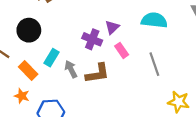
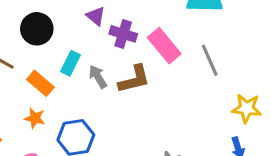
purple triangle: (112, 27) -> (96, 16), moved, turned -32
pink rectangle: (122, 50) -> (164, 46), size x1.6

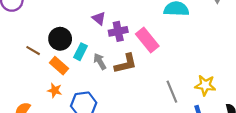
black circle: (37, 29) -> (60, 39), moved
purple cross: (123, 34) -> (118, 31), turned -30
gray line: (210, 60) -> (172, 92), moved

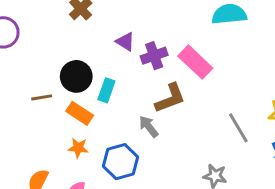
brown line: (33, 51) -> (42, 97), turned -32
gray arrow: (100, 61) -> (149, 127), moved

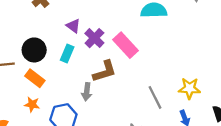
purple cross: (154, 56) -> (94, 38), turned -30
cyan rectangle: (106, 90) -> (67, 53), moved
gray arrow: (149, 127) -> (87, 92), turned -138

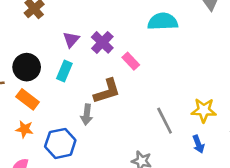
purple triangle: (73, 26) -> (71, 40), turned 35
purple cross: (94, 38) -> (102, 42), moved
pink rectangle: (125, 45) -> (131, 61), size x0.6

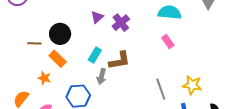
pink rectangle: (131, 61) -> (168, 41), moved
cyan rectangle: (64, 71) -> (95, 55), moved
orange star: (25, 129) -> (44, 78), moved

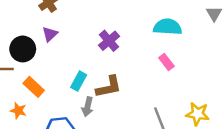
purple triangle: (97, 17) -> (50, 34), moved
black circle: (60, 34) -> (23, 49), moved

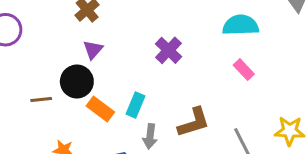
black circle: (23, 49) -> (77, 82), moved
orange rectangle: (34, 87) -> (100, 109), moved
brown L-shape: (109, 87) -> (194, 122), moved

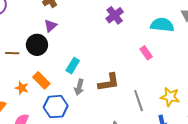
cyan semicircle: (241, 25) -> (162, 25), moved
purple cross: (168, 50) -> (115, 15), moved
orange rectangle: (100, 109) -> (41, 80), moved

